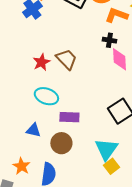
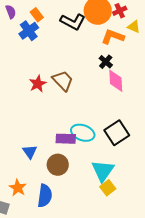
black cross: (109, 40) -> (106, 62), turned 32
cyan ellipse: (46, 96) -> (83, 133), moved
blue triangle: (33, 130) -> (30, 152), turned 42

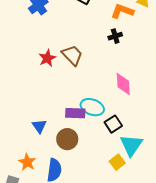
black cross: (106, 62) -> (115, 36), turned 32
pink diamond: (116, 81) -> (123, 84), moved
black square: (117, 133) -> (113, 124), moved, size x0.7
cyan triangle: (103, 171) -> (131, 145), moved

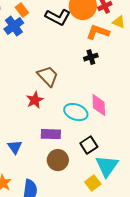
red star: (47, 58) -> (35, 100), moved
cyan ellipse: (92, 107) -> (76, 112), moved
brown circle: (67, 139) -> (58, 160), moved

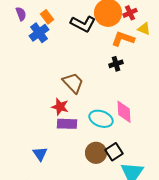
red star: (35, 100) -> (60, 107), turned -30
purple rectangle: (51, 134) -> (67, 124), moved
brown circle: (58, 160) -> (96, 153), moved

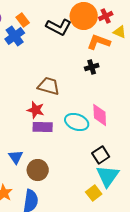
brown trapezoid: (73, 83) -> (49, 86), turned -30
black square: (114, 152) -> (101, 155), moved
brown circle: (96, 153) -> (38, 170), moved

